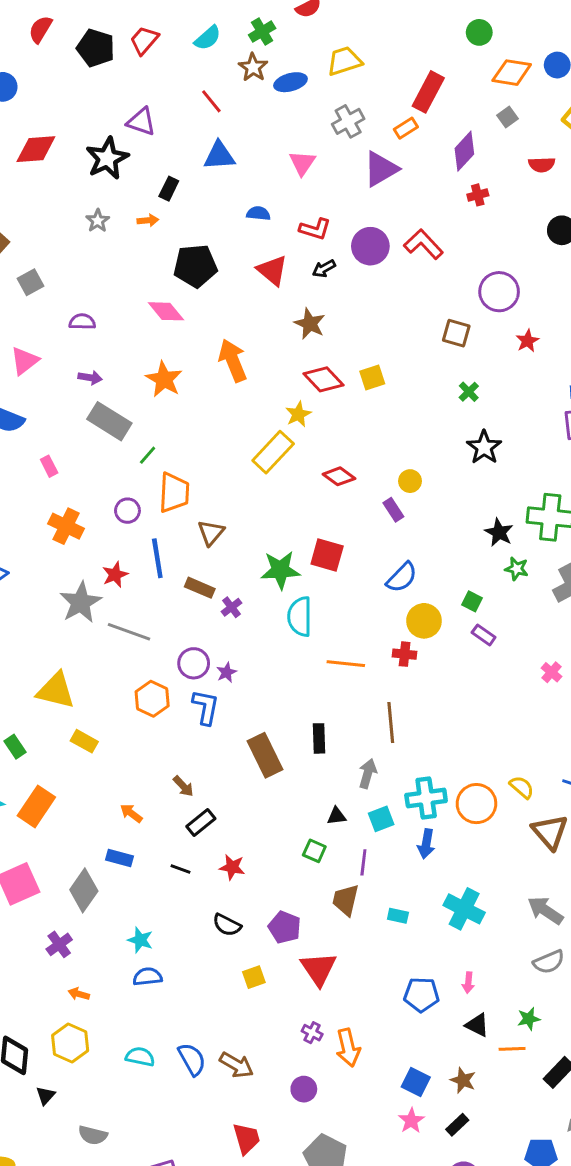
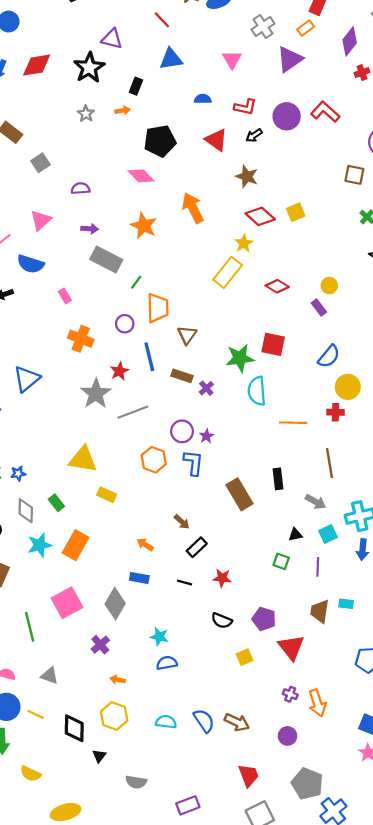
gray line: (129, 632) -> (133, 412), turned -36
gray arrow: (368, 774) -> (316, 502), turned 108
brown trapezoid: (346, 900) -> (320, 611), moved

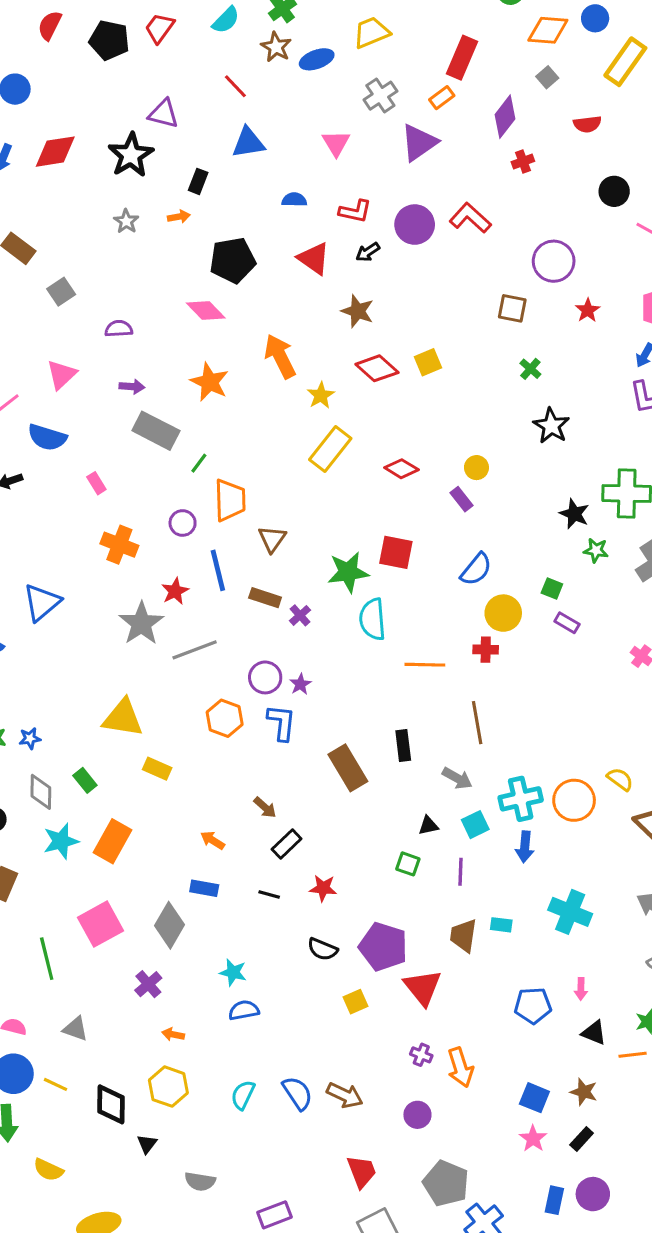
yellow star: (244, 243) -> (321, 395), moved
purple pentagon: (264, 619) -> (383, 947), size x1.4
cyan semicircle: (166, 722) -> (243, 1095), turned -72

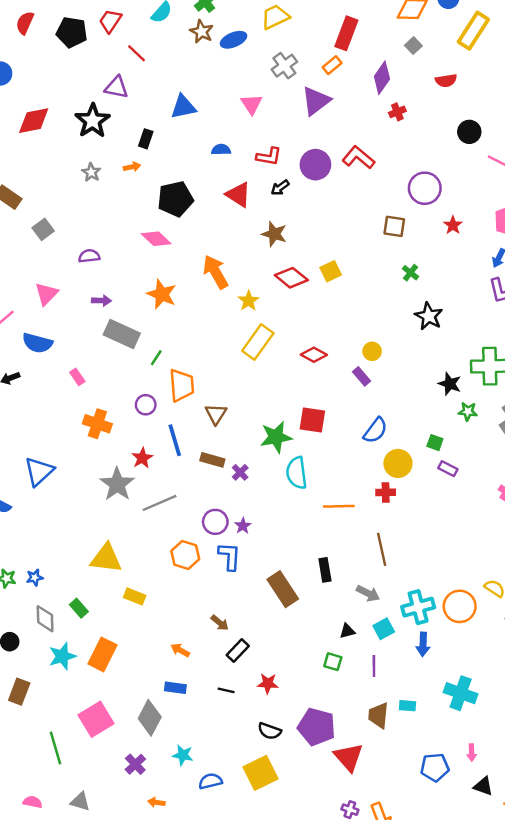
red line: (235, 86) -> (137, 53), moved
cyan star: (233, 972) -> (183, 755), moved
yellow square: (355, 1002) -> (261, 773), moved, size x1.8

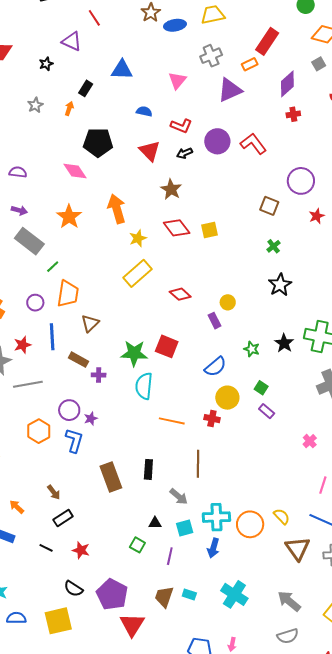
black star: (93, 121) -> (46, 64), size x0.5
orange arrow: (132, 167) -> (69, 108), turned -72
green star: (468, 411) -> (252, 349), moved
purple cross: (240, 472) -> (99, 375), turned 32

